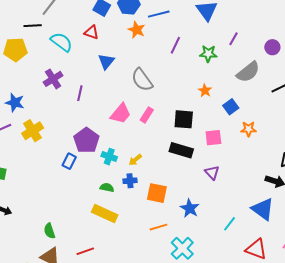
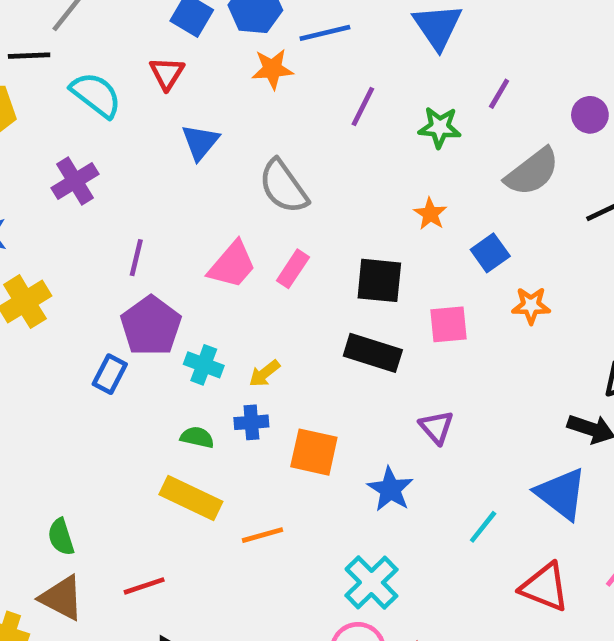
orange star: (137, 30) -> (272, 69), turned -30
red triangle: (92, 32) -> (167, 73), turned 42
purple line: (80, 93) -> (136, 258), moved
purple triangle: (212, 173) -> (436, 427), moved
orange line: (159, 227) -> (263, 535), moved

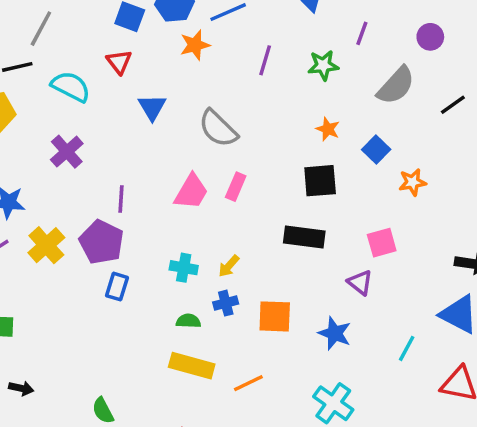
black square: (379, 280) -> (320, 181), moved
pink square: (449, 324) -> (382, 243), moved
purple pentagon: (151, 326) -> (101, 242), moved

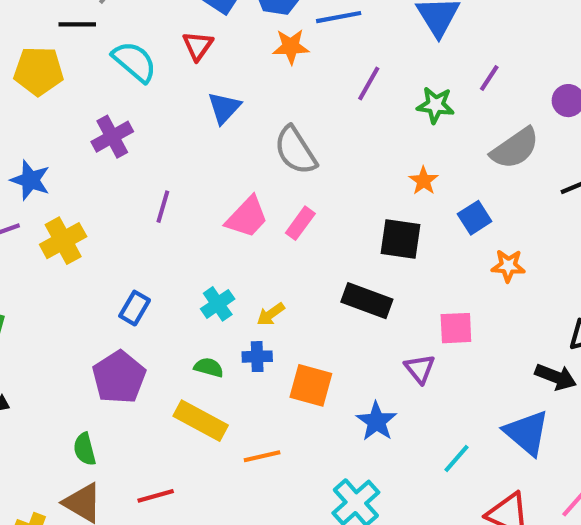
purple pentagon: (101, 242) -> (119, 377), moved
cyan cross: (184, 268) -> (218, 304), turned 32

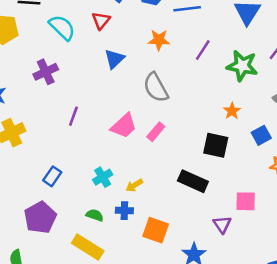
orange star: (291, 47) -> (159, 40), moved
green star: (435, 105) -> (242, 66), size x1.4

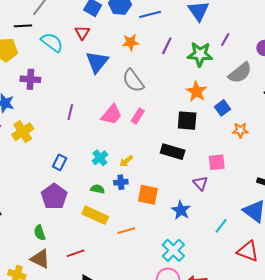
blue triangle: (114, 59) -> (97, 62), size x1.4
purple cross: (46, 72) -> (30, 79), moved, turned 36
orange star: (232, 111) -> (196, 91), size x1.5

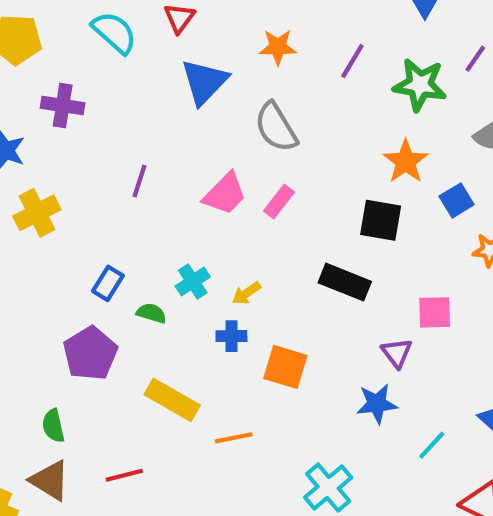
green semicircle: (98, 189) -> (151, 313), moved
blue star: (181, 210) -> (377, 404), moved, turned 30

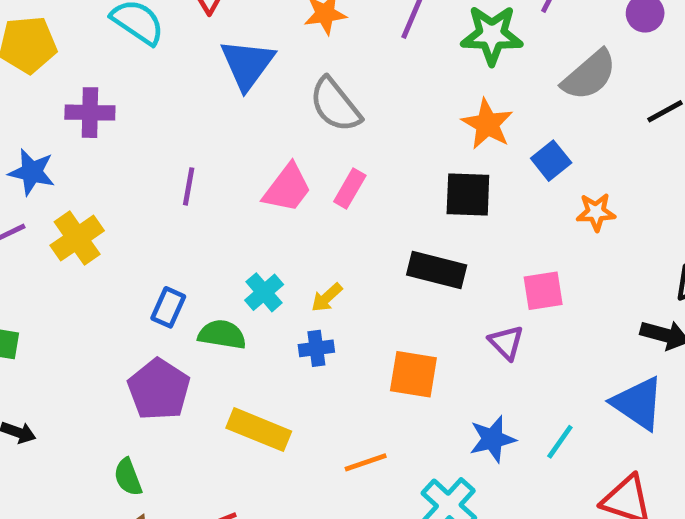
green semicircle: (151, 313) -> (222, 335), size x1.4
orange square: (285, 367) -> (413, 374), moved
blue star: (377, 404) -> (492, 439), moved
orange line: (234, 438) -> (366, 462), moved

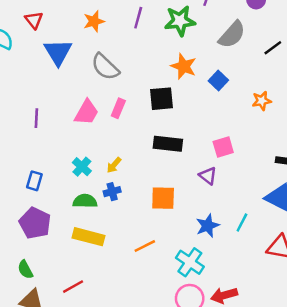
black square: (468, 194) -> (162, 99), moved
orange star: (596, 212) -> (262, 101), moved
green semicircle: (222, 335) -> (85, 201), moved

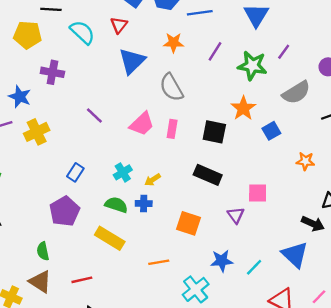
pink rectangle: (118, 108) -> (172, 129), turned -30
purple line: (36, 118) -> (94, 116), turned -66

